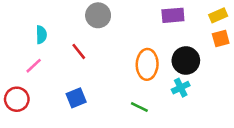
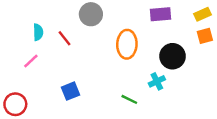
red line: (79, 51) -> (65, 38), moved
orange ellipse: (147, 64) -> (127, 44), moved
cyan cross: (181, 88) -> (157, 81), moved
red circle: (17, 99) -> (15, 104), moved

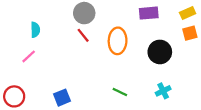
red line: (65, 38) -> (83, 35), moved
cyan cross: (157, 81) -> (163, 91), moved
blue square: (71, 91) -> (62, 98), moved

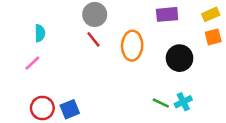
green line: (120, 92) -> (161, 103), moved
red circle: (14, 96) -> (42, 108), moved

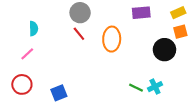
black circle: (180, 58) -> (164, 50), moved
red circle: (42, 108) -> (22, 84), moved

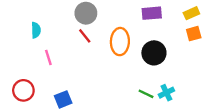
black circle: (164, 50) -> (154, 53), moved
pink line: (27, 54) -> (48, 57), moved, turned -64

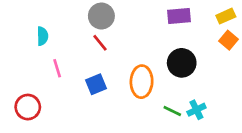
orange square: (194, 34) -> (229, 40), turned -35
orange ellipse: (120, 42) -> (142, 82), moved
blue square: (63, 99) -> (96, 84), moved

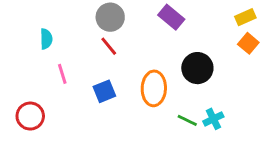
purple rectangle: (179, 16) -> (171, 17), moved, turned 45

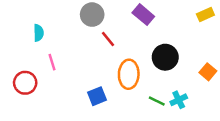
orange square: (248, 43) -> (208, 72), moved
red line: (109, 46) -> (108, 39), moved
blue square: (104, 91) -> (97, 96), moved
red circle: (30, 116) -> (25, 83), moved

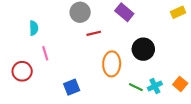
red line: (108, 39) -> (94, 33), turned -64
orange square: (208, 72) -> (180, 84), moved
blue square: (97, 96) -> (72, 87), moved

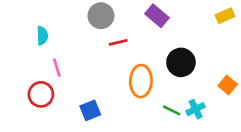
red circle: (22, 71) -> (41, 94), moved
orange square: (180, 84) -> (228, 85), moved

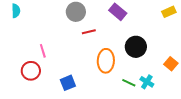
cyan semicircle: (42, 36) -> (16, 11), moved
cyan cross: (196, 109) -> (147, 82), turned -32

